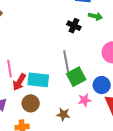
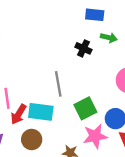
gray line: (66, 61) -> (58, 84), moved
pink star: (85, 100) -> (95, 136), size x1.5

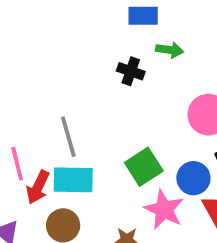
gray line: (58, 84) -> (68, 137), moved
pink star: (95, 136) -> (164, 210), turned -30

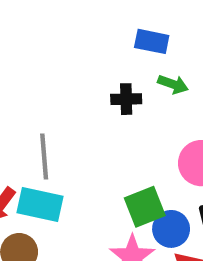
black cross: (131, 71) -> (126, 99), turned -32
green square: (144, 167) -> (145, 207), moved

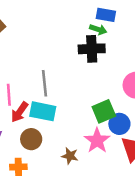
green arrow: (173, 84) -> (98, 29), moved
black cross: (126, 99) -> (92, 49), size x1.5

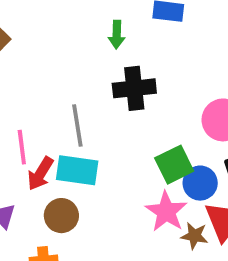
green arrow: (98, 29) -> (117, 35), moved, turned 77
black cross: (92, 49) -> (134, 88), moved
brown star: (70, 156) -> (194, 236), moved

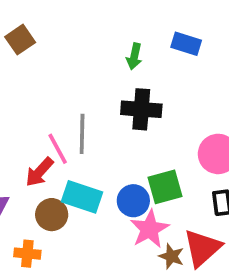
pink line: (22, 147) -> (58, 149), moved, turned -32
cyan rectangle: (77, 170) -> (82, 197), moved
blue circle: (200, 183) -> (133, 201), moved

